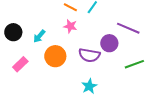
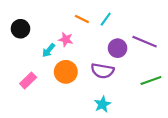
pink star: (70, 26) -> (66, 40), moved
black circle: (13, 32) -> (20, 29), moved
purple circle: (109, 43) -> (118, 48), moved

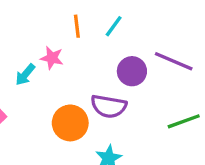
orange line: (82, 19) -> (77, 26), turned 56
orange circle: (66, 72) -> (70, 123), moved

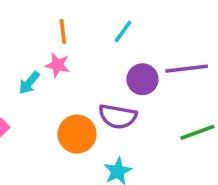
orange line: (77, 26) -> (63, 32), moved
purple line: (174, 61) -> (187, 69), turned -30

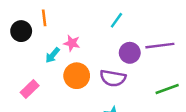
orange line: (63, 32) -> (44, 18), moved
orange circle: (77, 134) -> (77, 76), moved

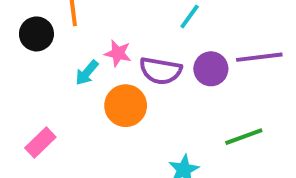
purple semicircle: (113, 78) -> (161, 71), moved
pink rectangle: (30, 89) -> (40, 142), moved
green line: (167, 89) -> (244, 137), moved

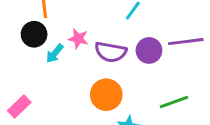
black circle: (36, 34) -> (34, 34), moved
orange circle: (126, 106) -> (106, 95), moved

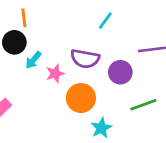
pink star: (78, 39) -> (55, 74), moved, turned -30
purple circle: (149, 50) -> (120, 72), moved

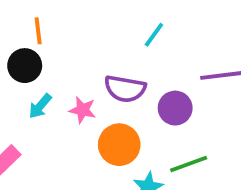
cyan arrow: (33, 60) -> (40, 106), moved
pink star: (55, 74) -> (83, 110), turned 30
green line: (143, 105) -> (189, 164), moved

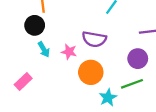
cyan arrow: (40, 106) -> (44, 49), turned -70
purple circle: (175, 108) -> (138, 59), moved

